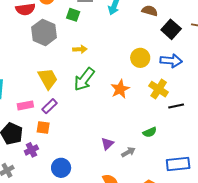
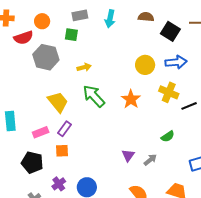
green arrow: (84, 79) -> (94, 96), turned 110
purple cross: (31, 150) -> (59, 184), moved

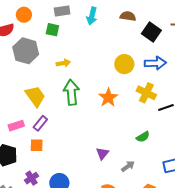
green arrow: (94, 96) -> (71, 92), turned 35
gray arrow: (150, 160) -> (128, 166), moved

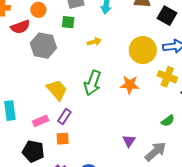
yellow arrow: (63, 63) -> (94, 42), moved
yellow circle: (124, 64) -> (143, 50), size x1.4
green arrow: (71, 92) -> (93, 83), turned -150
orange star: (108, 98) -> (130, 85), turned -30
gray arrow: (128, 166) -> (155, 151), size x1.6

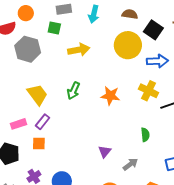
yellow arrow: (94, 42) -> (79, 50), size x1.5
yellow circle: (143, 50) -> (128, 45), moved
green arrow: (93, 83) -> (73, 91), size x0.7
green semicircle: (168, 121) -> (145, 135), turned -64
gray arrow: (155, 151) -> (130, 164), size x0.7

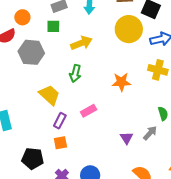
green arrow: (73, 91) -> (75, 73), moved
pink rectangle: (18, 124) -> (89, 111), moved
gray arrow: (130, 164) -> (150, 133), moved

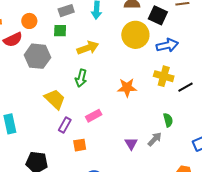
orange square: (60, 143) -> (80, 145), moved

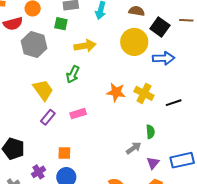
yellow cross: (164, 76) -> (144, 93), moved
purple triangle: (131, 144) -> (153, 163), moved
orange square: (80, 145) -> (64, 153), moved

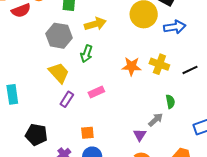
gray hexagon: (34, 45) -> (59, 36), moved
purple triangle: (153, 163) -> (140, 135), moved

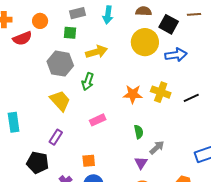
purple rectangle: (67, 99) -> (56, 137), moved
green semicircle: (170, 102) -> (139, 132), moved

